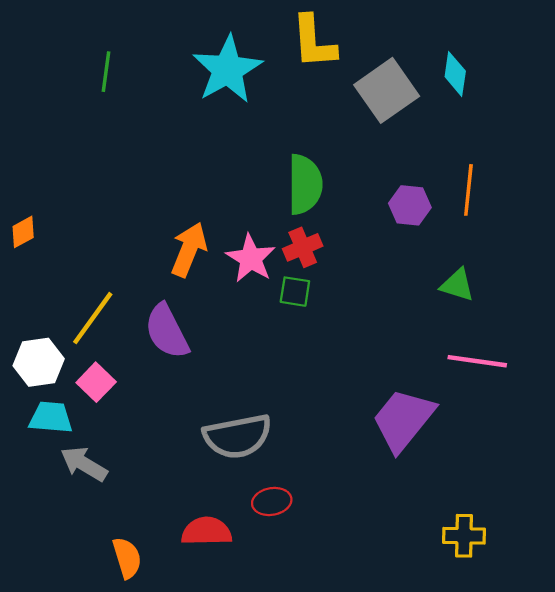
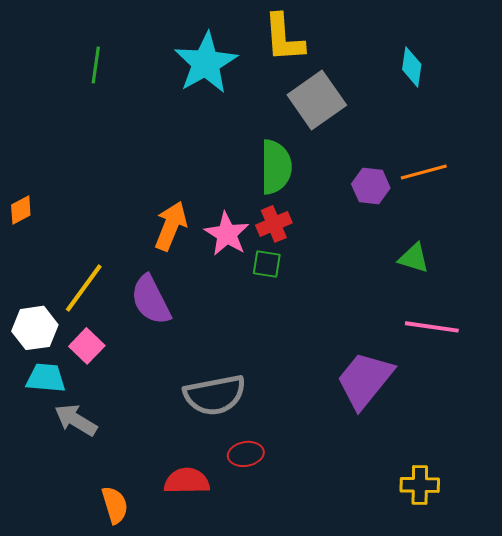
gray square: (387, 90) -> (317, 100), moved
orange line: (468, 190) -> (424, 172), turned 69

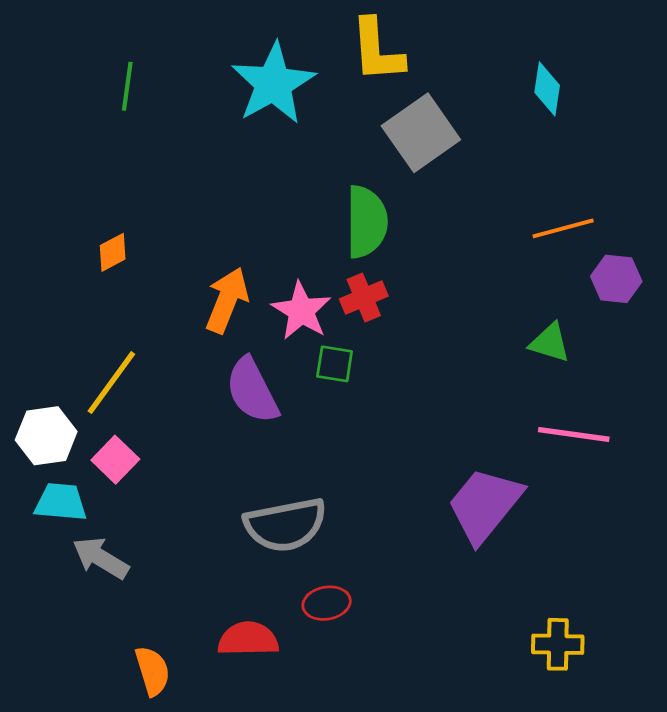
purple hexagon: (371, 186) -> (616, 279), moved
orange diamond: (21, 210) -> (113, 252), moved
green square: (267, 264) -> (335, 364), moved
purple semicircle: (151, 300) -> (252, 391), moved

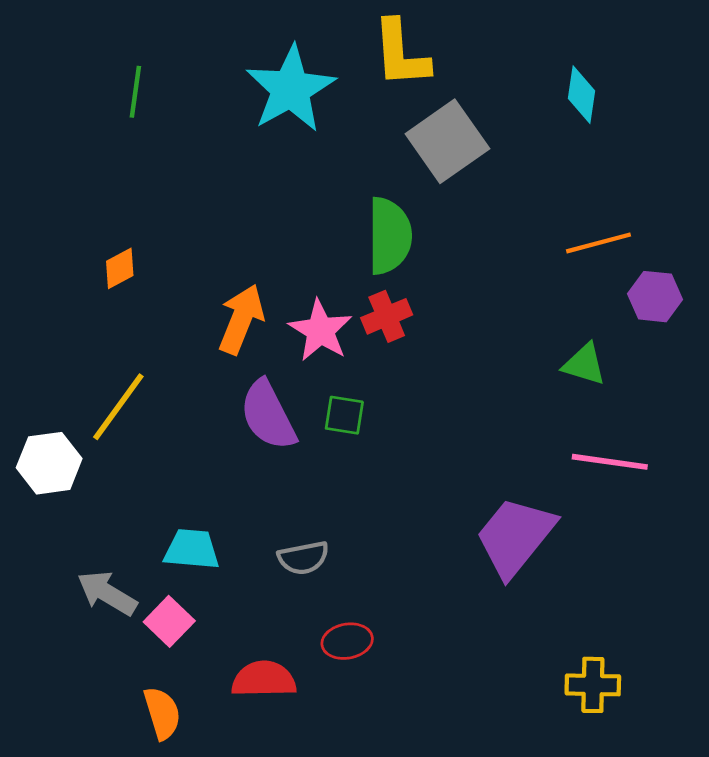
green square: (335, 364) -> (344, 415), moved
pink square: (115, 460) -> (169, 621), moved
cyan trapezoid: (61, 502) -> (192, 549), moved
gray semicircle: (285, 525) -> (303, 558), size x0.6

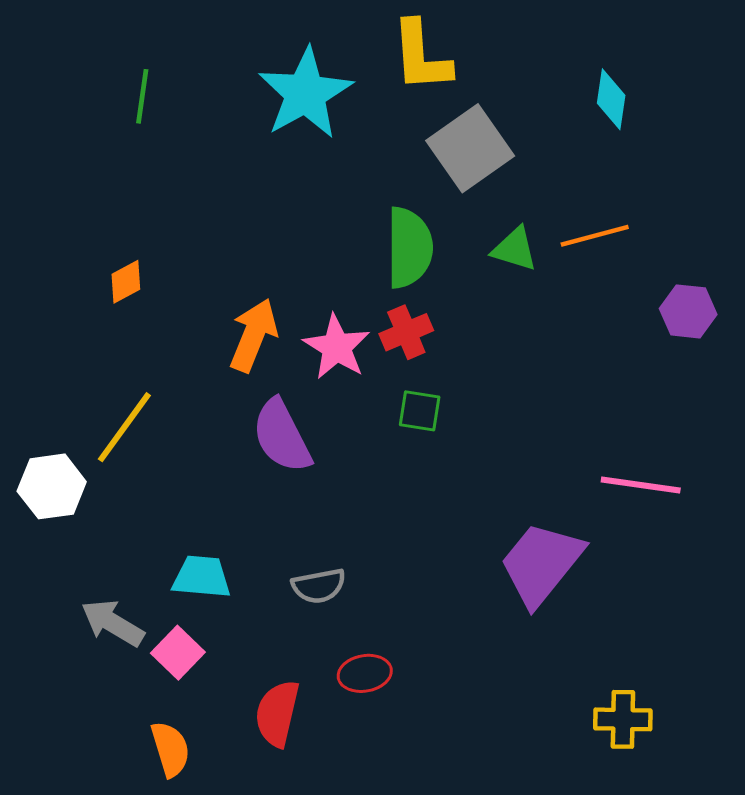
orange line: (598, 243) -> (595, 236), moved
green triangle: (584, 364) -> (515, 249), moved
green square: (344, 415) -> (420, 411), moved
red semicircle: (264, 679) -> (277, 713), turned -76

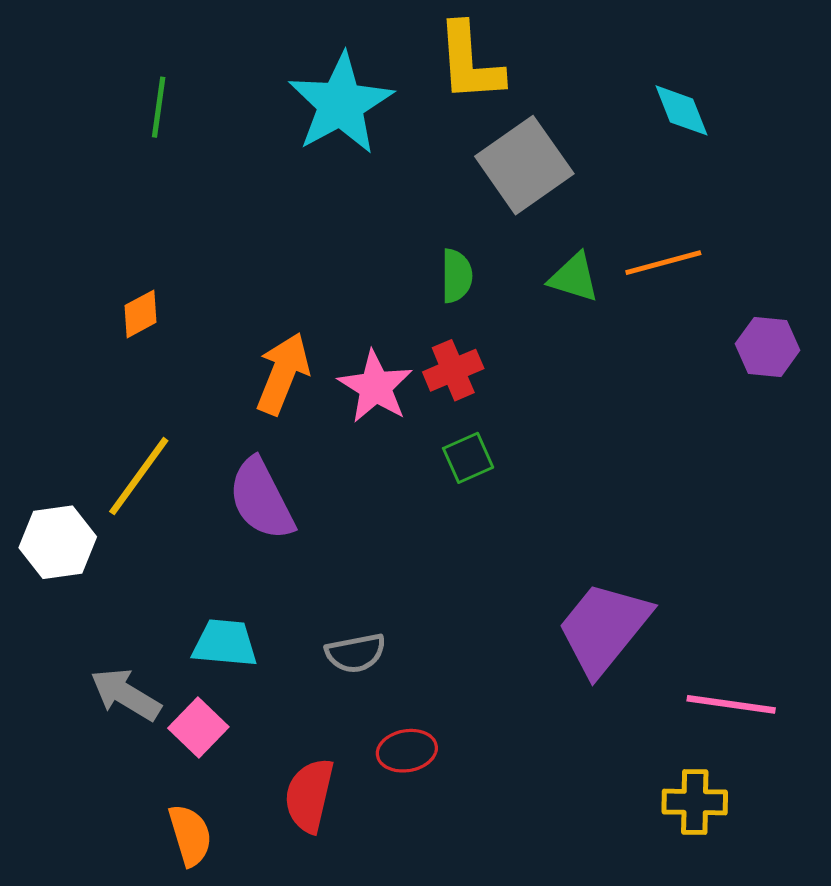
cyan diamond: (611, 99) -> (682, 110), turned -30
green semicircle: (409, 248) -> (456, 276), size x0.6
green square: (420, 411) -> (468, 458), turned -33
purple semicircle: (282, 436) -> (261, 499), moved
pink line: (641, 485) -> (731, 704), moved

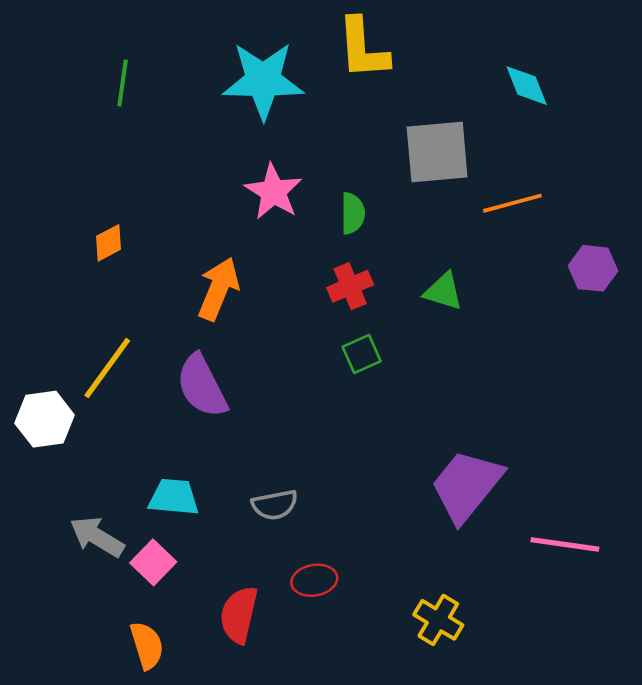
cyan star: (341, 104) -> (263, 80), turned 30
gray square: (524, 165) -> (437, 152), moved, turned 30
green triangle: (574, 278) -> (443, 291), moved
pink star: (375, 387) -> (273, 192), moved
yellow cross: (695, 802) -> (438, 620), moved, turned 30

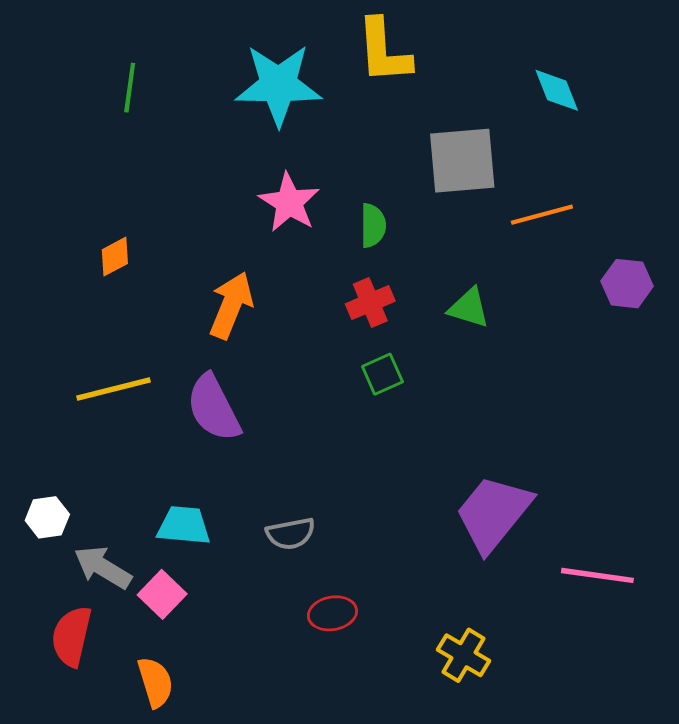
yellow line: (107, 368) -> (114, 389), turned 40
white hexagon: (45, 419) -> (47, 517), moved, size x0.7
red semicircle: (239, 615) -> (72, 636), moved

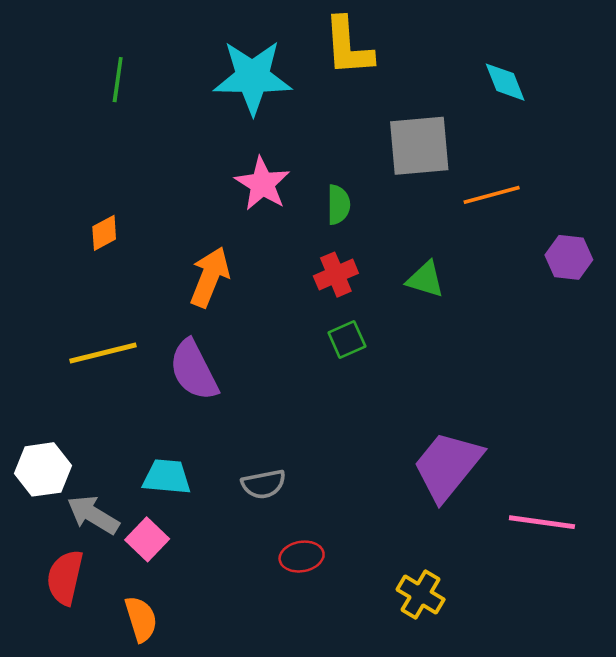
white hexagon: (47, 517) -> (43, 469), size x1.4

